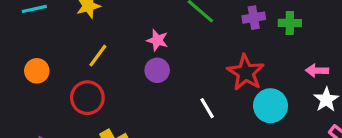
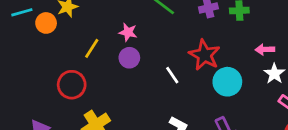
yellow line: (98, 56) -> (92, 48), moved
orange circle: (37, 71) -> (46, 23), moved
white line: (207, 108) -> (172, 75), moved

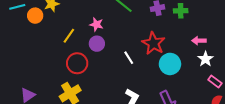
red circle: (72, 85) -> (77, 63), moved

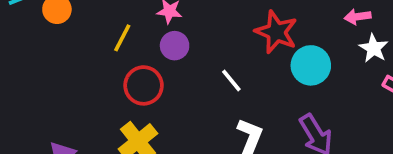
white line: (129, 58) -> (231, 81), moved

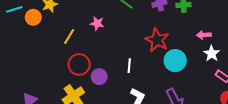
purple circle: (175, 46) -> (99, 77), moved
white line: (231, 81) -> (129, 66), turned 40

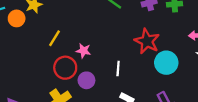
pink star: (97, 23) -> (83, 51), moved

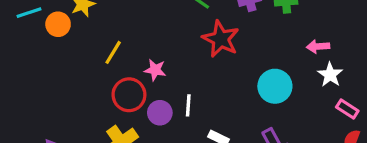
red star: (147, 41) -> (221, 39), moved
white line: (118, 68) -> (188, 105), moved

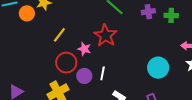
red star: (221, 39) -> (105, 35), moved

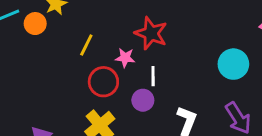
white line: (103, 73) -> (153, 76), moved
purple circle: (84, 76) -> (143, 100), moved

